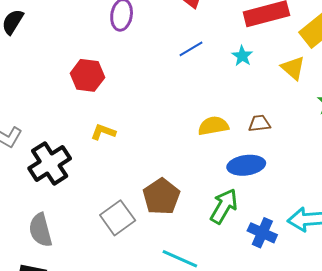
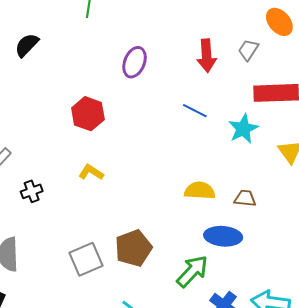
blue line: (191, 49) -> (195, 111), turned 45
cyan star: (242, 56) -> (243, 129), size x1.4
black cross: (50, 163) -> (32, 191), size x0.5

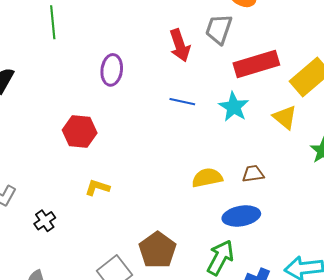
gray trapezoid: (248, 50) -> (219, 29), size x1.4

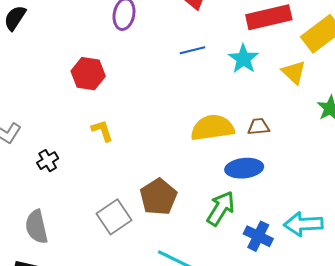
blue line: (182, 102) -> (192, 50), turned -30
yellow semicircle: (207, 178) -> (212, 128), size x1.4
yellow L-shape: (97, 187) -> (102, 131), turned 50

